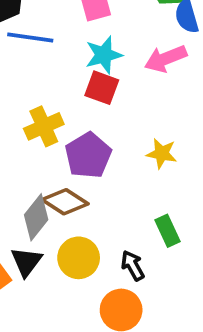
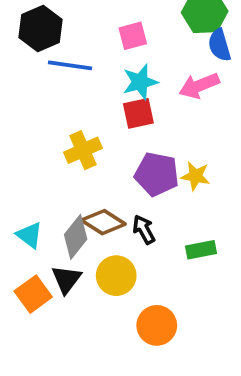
red square: (102, 88) -> (138, 113), turned -32
purple pentagon: (88, 155) -> (157, 174), moved, turned -30
green rectangle: (167, 231) -> (201, 250), turned -76
black arrow: (133, 266) -> (144, 229), moved

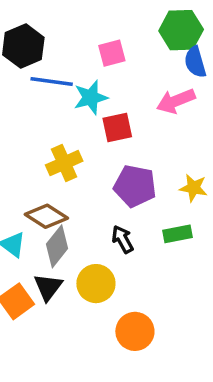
cyan star: (140, 82) -> (91, 97), moved
yellow star: (195, 176) -> (193, 188), moved
brown diamond: (103, 222) -> (46, 216), moved
green rectangle: (201, 250) -> (177, 234), moved

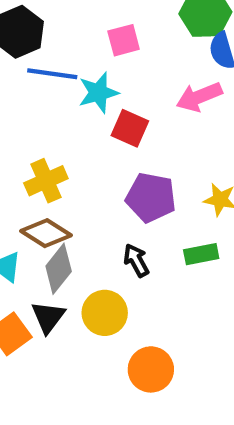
red square: (117, 128) -> (130, 128), turned 36
yellow cross: (64, 163) -> (46, 181), moved

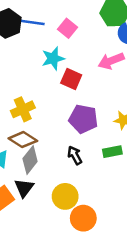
pink square: (124, 40) -> (68, 28), turned -36
blue line: (52, 74) -> (30, 22), moved
yellow circle: (105, 313) -> (65, 196), moved

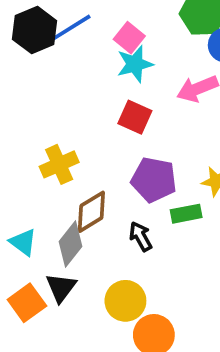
blue line: (30, 22) -> (71, 28), turned -40
cyan star: (53, 58) -> (135, 64), moved
brown diamond: (23, 140) -> (91, 212), moved, turned -64
green rectangle: (112, 152) -> (186, 214), moved

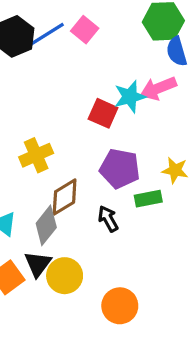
pink square: (129, 38) -> (85, 30), moved
cyan star: (135, 64) -> (130, 97), moved
yellow circle: (125, 301) -> (65, 276), moved

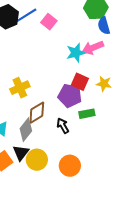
pink square: (85, 30) -> (49, 22), moved
red square: (103, 113) -> (80, 82), moved
yellow star: (175, 170) -> (104, 84), moved
orange circle: (120, 306) -> (70, 166), moved

